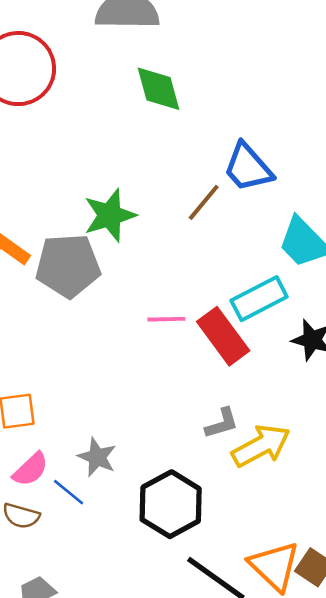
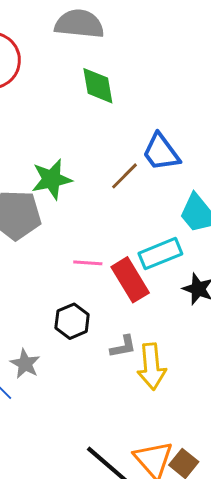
yellow arrow: (261, 446) -> (152, 367), turned 108
black hexagon: (171, 504) -> (72, 321), moved, size x0.7

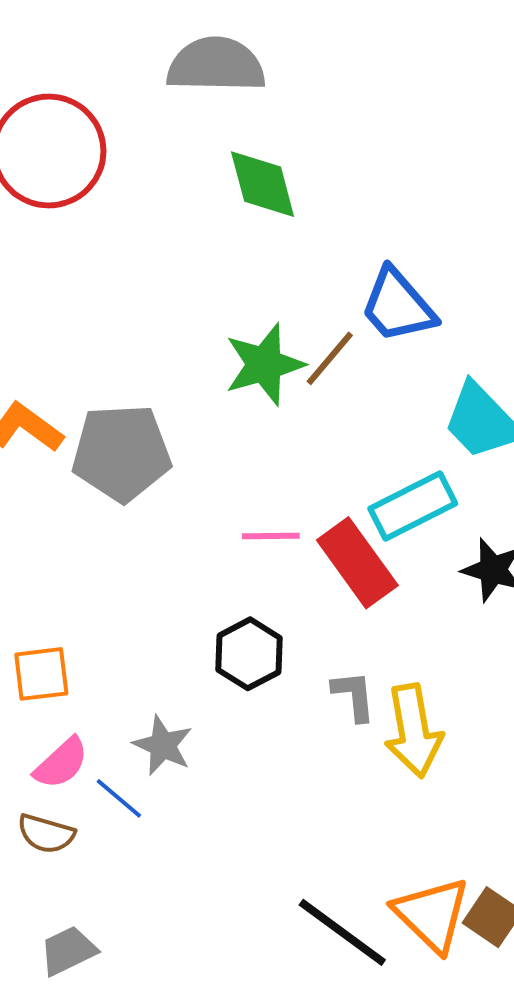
green star: (52, 179) -> (264, 364), moved
gray L-shape: (123, 347) -> (354, 696), turned -80

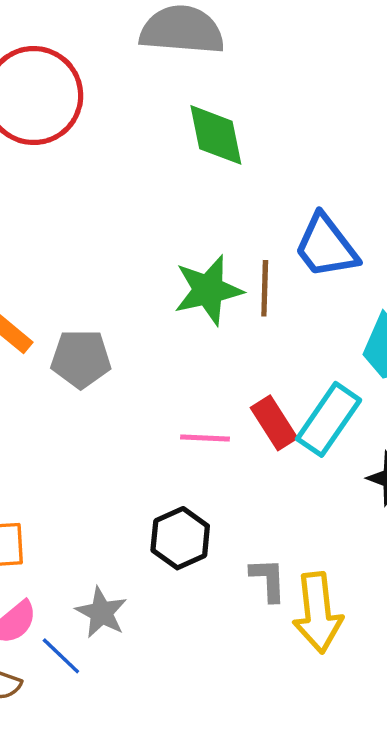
brown line: (330, 358) -> (265, 288), turned -42
gray pentagon: (122, 453) -> (81, 359), size x0.7
cyan rectangle: (413, 506) -> (329, 419), turned -32
red rectangle: (357, 563) -> (274, 423), moved, size x0.7

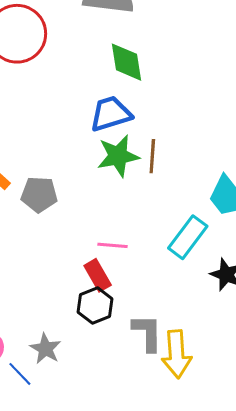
blue trapezoid: (326, 246) -> (111, 114), moved, turned 108
red rectangle: (274, 423) -> (98, 275), moved
gray L-shape: (268, 580) -> (147, 333), size x1.4

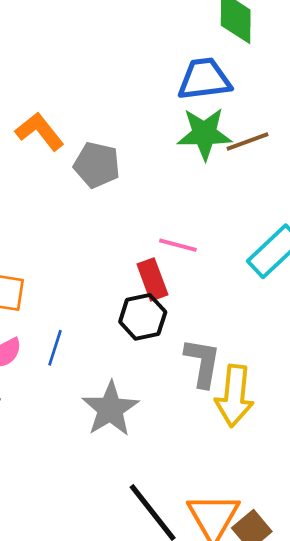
brown line: (152, 156) -> (247, 142), turned 56
gray star: (45, 349) -> (110, 409), moved, size x1.4
blue line: (20, 374) -> (55, 348), moved, turned 52

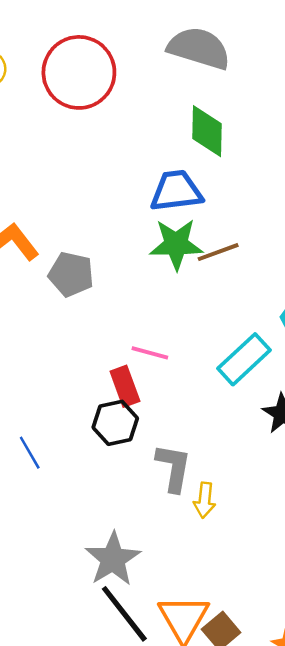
blue line: (55, 348) -> (30, 453), turned -48
yellow arrow: (234, 396) -> (205, 500), size x0.6
gray star: (110, 409) -> (113, 559), moved

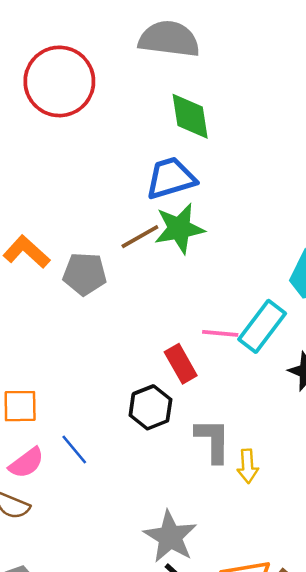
brown line: (218, 252) -> (140, 237), moved
pink line: (150, 353) -> (220, 333), moved
red rectangle: (125, 386) -> (181, 364), moved

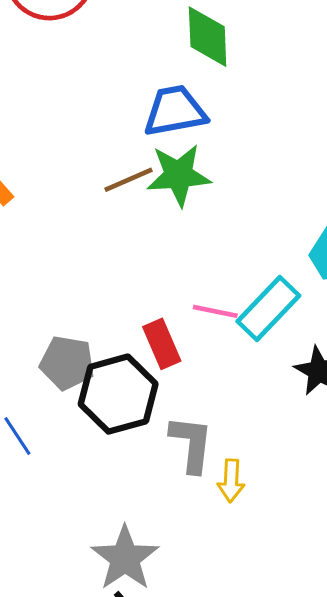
gray pentagon: (85, 274) -> (67, 363), moved
black hexagon: (150, 407) -> (118, 394), size x1.4

